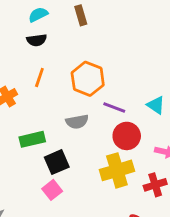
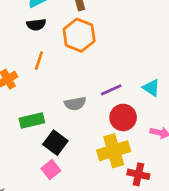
orange hexagon: (88, 79) -> (79, 35), moved
purple line: (114, 107) -> (111, 90), turned -45
black square: (57, 162) -> (55, 143), turned -30
red cross: (155, 185) -> (138, 174), moved, turned 30

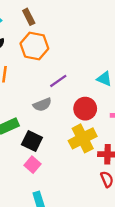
purple line: (111, 90) -> (58, 81), moved

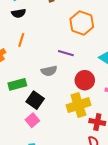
orange hexagon: (34, 46) -> (82, 23), moved
purple line: (58, 81) -> (66, 53), turned 42

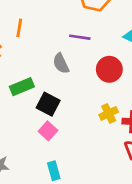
gray semicircle: (49, 71) -> (61, 63), turned 84
yellow cross: (78, 105) -> (109, 113), moved, size x0.6

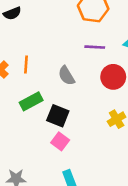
orange line: (19, 28) -> (26, 65), moved
purple line: (80, 37) -> (95, 47), moved

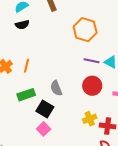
purple line: (95, 47) -> (92, 61), moved
gray semicircle: (66, 76) -> (56, 88), moved

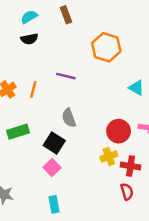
purple line: (92, 61) -> (66, 76), moved
red circle: (92, 86) -> (119, 131), moved
green rectangle: (26, 95) -> (18, 132), moved

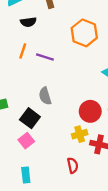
black semicircle: (29, 39) -> (28, 22), moved
orange line: (33, 89) -> (23, 51), moved
red semicircle: (127, 192) -> (73, 165), moved

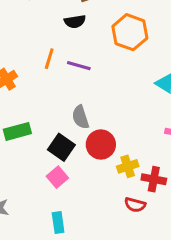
black semicircle: (28, 22) -> (75, 22), moved
red circle: (90, 111) -> (101, 145), moved
red semicircle: (73, 165) -> (135, 205), moved, turned 119

